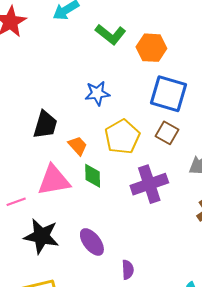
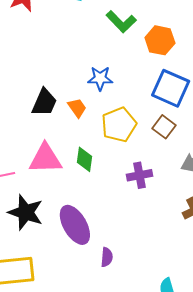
orange trapezoid: (78, 146) -> (77, 108), moved
purple cross: (149, 184) -> (140, 175), size x0.7
purple ellipse: (92, 242) -> (75, 225), size x1.4

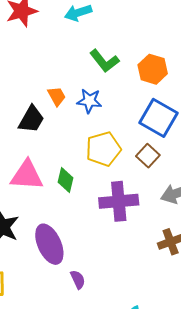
green L-shape: (121, 22) -> (104, 61), moved
orange trapezoid: (77, 108) -> (57, 96), moved
purple cross: (140, 175) -> (119, 201), size x1.5
purple semicircle: (107, 257) -> (78, 280), turned -36

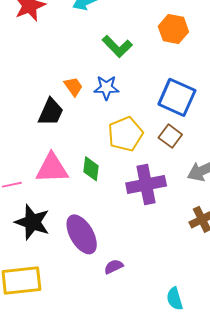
orange hexagon: (153, 69) -> (173, 29), moved
purple semicircle: (78, 280) -> (114, 267), turned -84

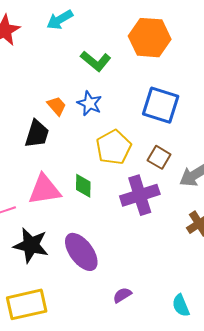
orange hexagon: (173, 29) -> (150, 38), size x1.4
blue star: (106, 88) -> (90, 103), turned 30
brown square: (170, 136) -> (159, 157), moved
purple semicircle: (114, 267) -> (122, 295), moved

